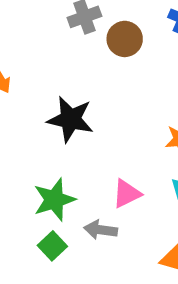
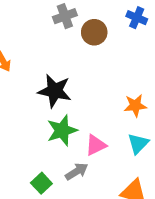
green star: (54, 200) -> (62, 130), moved
gray arrow: (101, 230) -> (77, 171), turned 140

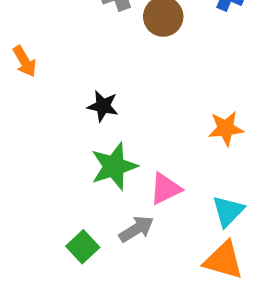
black star: (55, 91) -> (103, 106), size x0.6
cyan triangle: (138, 144) -> (228, 211), moved

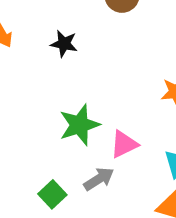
black star: (103, 106) -> (64, 44), moved

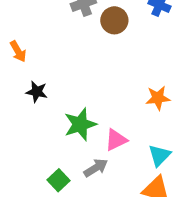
black star: (64, 44) -> (37, 92), moved

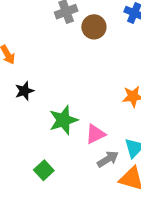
black star: (37, 92) -> (24, 91), turned -30
gray arrow: (96, 168) -> (108, 159), moved

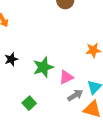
black star: (24, 91) -> (11, 59), moved

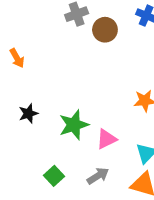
gray arrow: (75, 95) -> (98, 176), moved

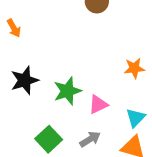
black star: (28, 113) -> (25, 80), size x1.5
green square: (54, 176) -> (49, 139), size x1.4

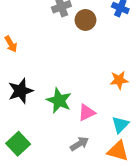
green star: (67, 91) -> (59, 100), turned -30
green square: (49, 139) -> (18, 144), moved

